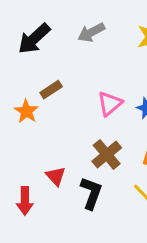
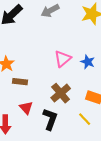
brown rectangle: (51, 90) -> (20, 82), moved, turned 40

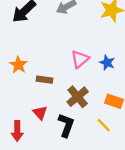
brown rectangle: (20, 82) -> (45, 80), moved

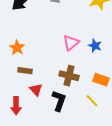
brown rectangle: (45, 80) -> (25, 71), moved
brown cross: (78, 97) -> (69, 76), turned -36

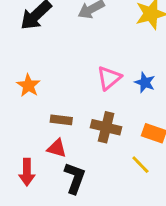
brown rectangle: (25, 71) -> (61, 120), moved
red triangle: (36, 90) -> (57, 148), turned -32
black L-shape: (59, 101) -> (75, 178), moved

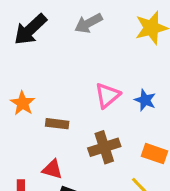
brown rectangle: (61, 120) -> (57, 124), moved
brown cross: (106, 127) -> (104, 147), turned -32

